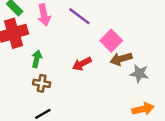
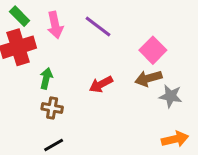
pink square: (111, 41) -> (153, 50), moved

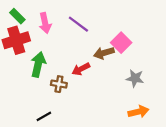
green arrow: (46, 78) -> (38, 64), size x1.5
brown arrow: (148, 78) -> (104, 53), moved
brown cross: (52, 108) -> (59, 84), moved

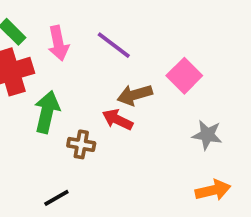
brown arrow: (104, 53) -> (135, 95), moved
red arrow: (81, 69) -> (117, 120), turned 54

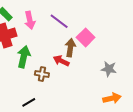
pink square: (184, 76) -> (86, 37), moved
brown arrow: (135, 95) -> (70, 48), turned 114

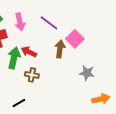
red arrow: (61, 61) -> (29, 52), moved
gray star: (109, 69) -> (87, 73), moved

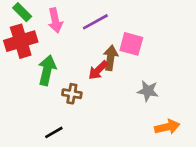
purple line: (49, 23) -> (95, 22), turned -66
pink square: (75, 39) -> (131, 44), turned -30
red arrow: (29, 52) -> (98, 70), moved, turned -70

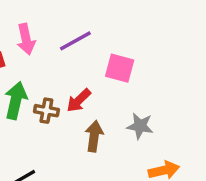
brown arrow: (111, 58) -> (94, 136), moved
brown cross: (72, 94) -> (46, 111), moved

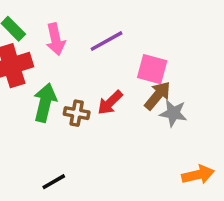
gray star: (140, 126) -> (173, 113), moved
brown arrow: (94, 136) -> (157, 96), moved, turned 32

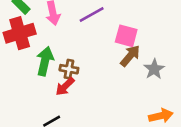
red arrow: (110, 103) -> (65, 86), moved
gray star: (173, 113) -> (154, 69), moved, turned 30

